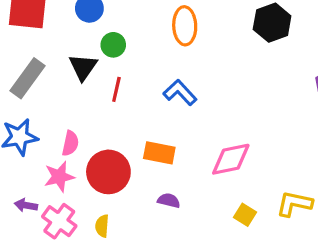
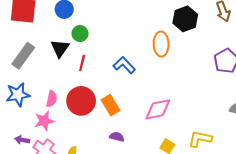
orange ellipse: (185, 26) -> (161, 44), moved
orange rectangle: (159, 153) -> (111, 105), turned 48
red circle: (108, 172) -> (81, 101), moved

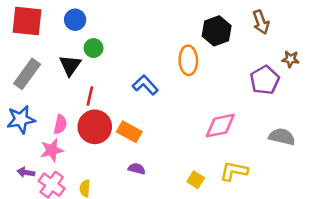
red line: (82, 63) -> (90, 96), moved
orange rectangle: (111, 105) -> (129, 132), turned -30
pink diamond: (158, 109) -> (220, 126), moved

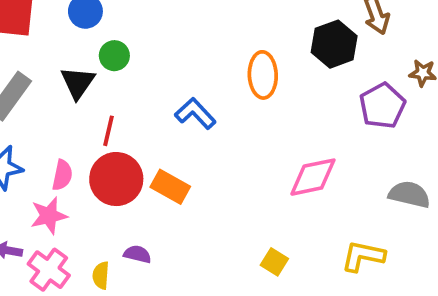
black hexagon: (217, 31) -> (334, 44), moved
purple semicircle: (137, 169) -> (137, 254), moved
yellow L-shape: (234, 171) -> (363, 256), moved

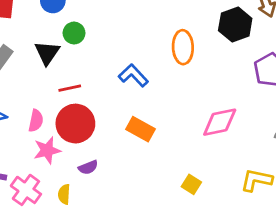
red line: (109, 131) -> (70, 88), turned 65
orange rectangle: (170, 187) -> (140, 129), moved
pink star: (49, 216) -> (47, 150), moved
purple semicircle: (137, 254) -> (88, 167), moved, turned 144

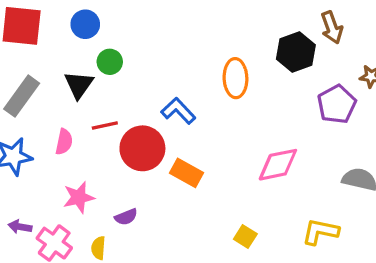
pink semicircle: (36, 121) -> (64, 142), moved
red circle: (75, 124) -> (142, 148), moved

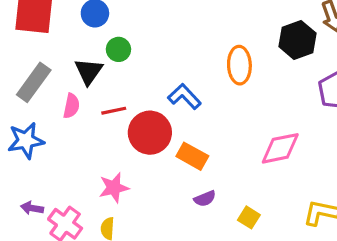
pink semicircle: (64, 142) -> (71, 106), moved
pink star: (79, 197) -> (114, 188), moved
purple semicircle: (126, 217) -> (205, 199), moved

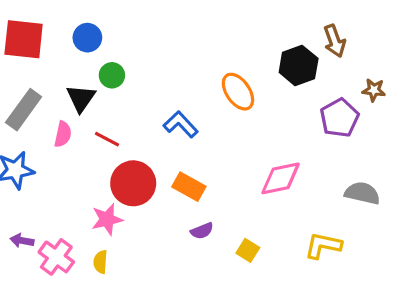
orange ellipse: (239, 65) -> (238, 92), turned -33
red line: (114, 111) -> (107, 139), turned 40
red circle: (150, 133) -> (133, 183), moved

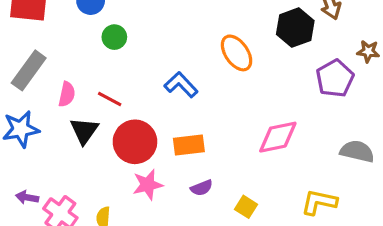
black triangle: (81, 98) -> (84, 131), moved
orange rectangle: (189, 187) -> (189, 145), turned -36
pink star: (107, 219) -> (148, 185), moved

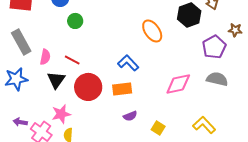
gray rectangle: (29, 70) -> (21, 42), turned -65
blue L-shape: (181, 85) -> (128, 63), moved
gray semicircle: (357, 151) -> (217, 79), moved
pink star: (148, 185) -> (61, 114), moved
yellow L-shape: (319, 202) -> (204, 125), turned 35

